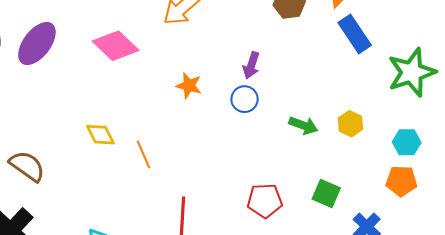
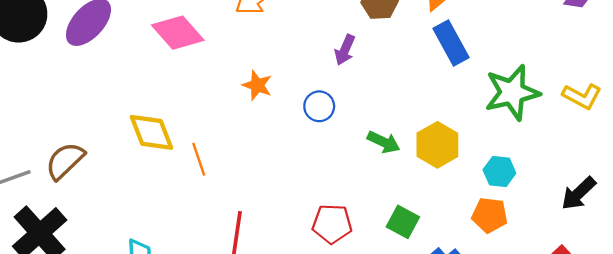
purple arrow: (251, 65) -> (345, 50), moved
yellow hexagon: (350, 124) -> (437, 145), size x1.5
yellow diamond: (100, 135) -> (152, 132), size x1.4
brown semicircle: (27, 166) -> (65, 161), turned -84

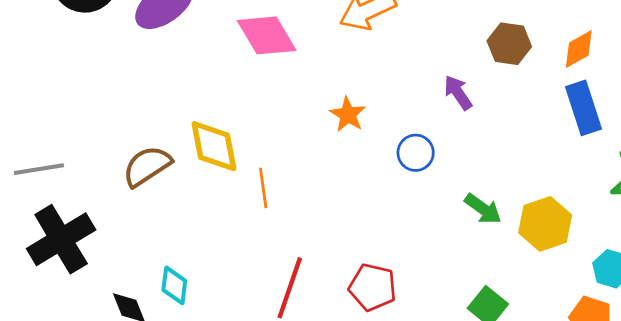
purple arrow: (345, 50) -> (458, 93), turned 112
brown semicircle: (65, 161) -> (147, 166), moved
red pentagon: (332, 224) -> (373, 287), moved

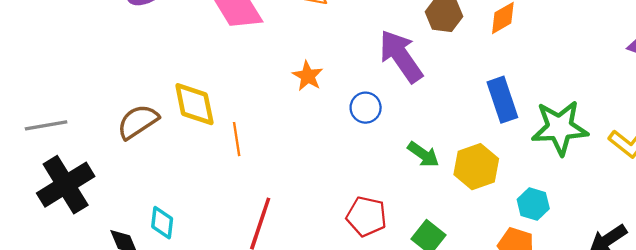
purple arrow: (458, 93) -> (401, 56), size x1.8
blue rectangle: (584, 108) -> (502, 100), moved
red pentagon: (373, 287) -> (366, 216), moved

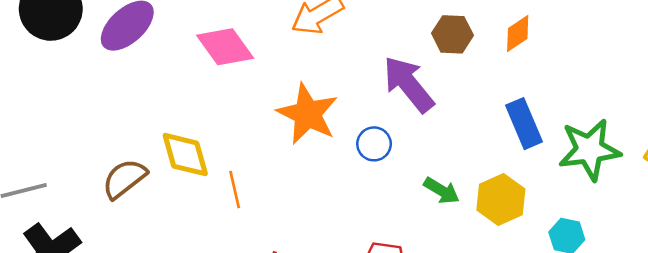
orange star: (308, 76) -> (308, 114), size x1.8

